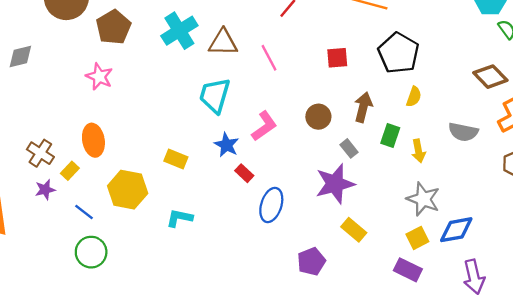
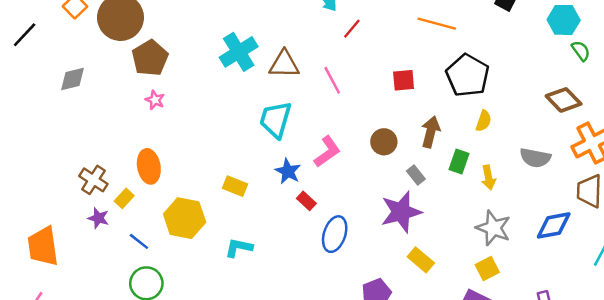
brown pentagon: (113, 27) -> (150, 58), moved
pink star: (99, 77) -> (155, 100), size x0.7
purple star: (45, 190) -> (98, 218), turned 30
blue diamond: (456, 230) -> (554, 225), moved

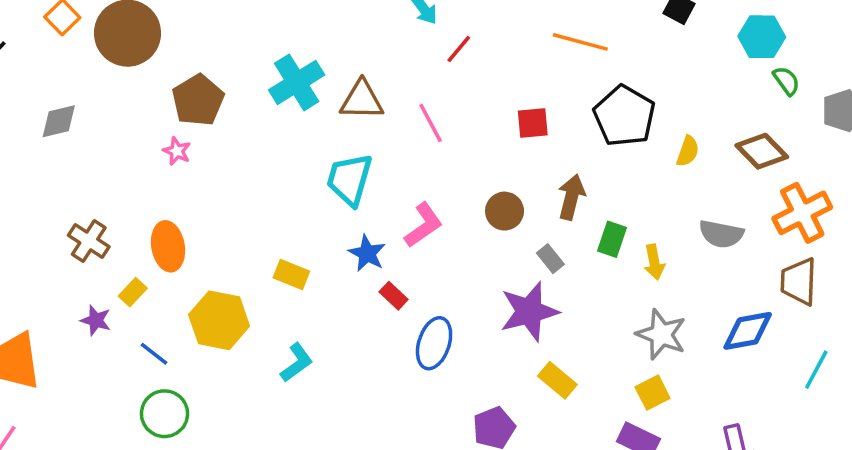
brown pentagon: (150, 58) -> (198, 100), moved
yellow semicircle: (484, 121) -> (688, 151), moved
brown cross: (93, 180) -> (89, 241), moved
cyan L-shape: (239, 248) -> (297, 363), turned 132

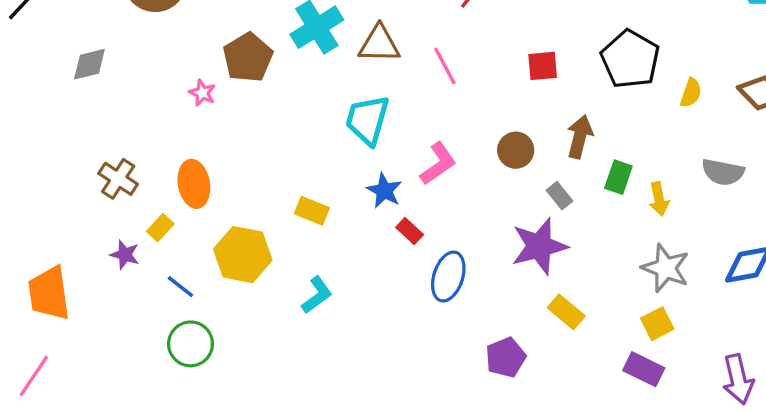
brown pentagon: (198, 100) -> (248, 57), moved

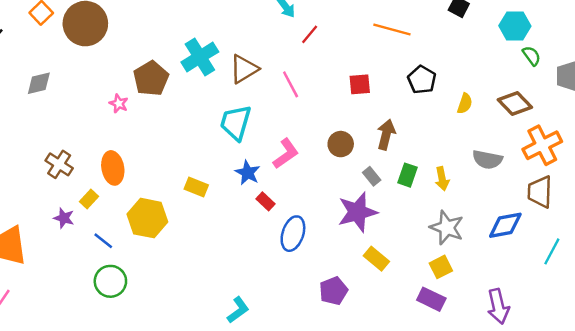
brown triangle: (379, 44) -> (244, 69), turned -32
black pentagon: (630, 59) -> (422, 80), size x0.7
green rectangle: (618, 177) -> (407, 175), moved
cyan L-shape: (317, 295) -> (238, 310), moved

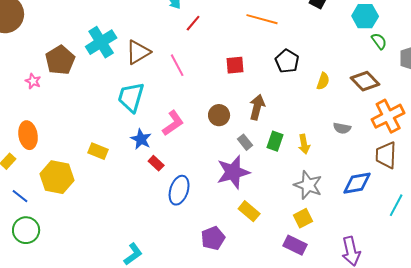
gray semicircle: (487, 160) -> (342, 128), size x0.7

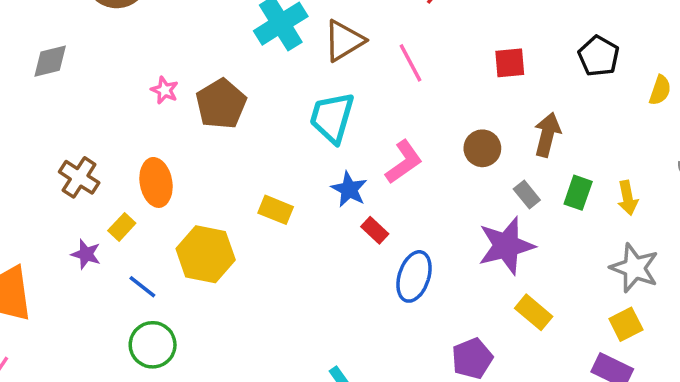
brown pentagon: (60, 60) -> (221, 104), moved

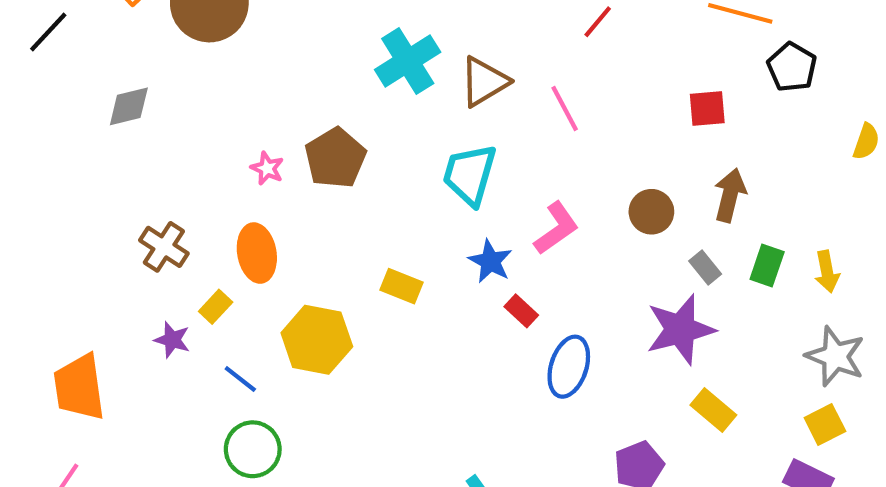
black pentagon: (599, 56) -> (792, 67), moved
red square: (510, 63) -> (707, 108), moved
pink star: (165, 90) -> (267, 168), moved

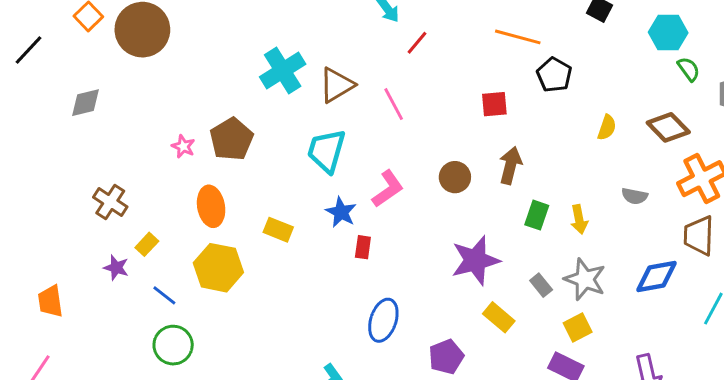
orange ellipse: (257, 253) -> (211, 206), moved
gray rectangle: (705, 268) -> (541, 285), moved
red rectangle: (521, 311) -> (363, 247), turned 55
blue ellipse: (569, 367) -> (383, 320), moved
orange trapezoid: (79, 387) -> (50, 301), size x0.7

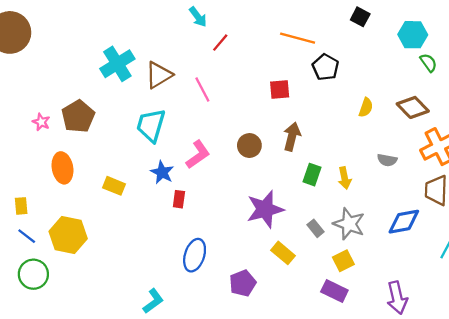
yellow rectangle: (147, 244) -> (21, 206), moved, turned -48
yellow hexagon: (218, 268) -> (68, 235), moved

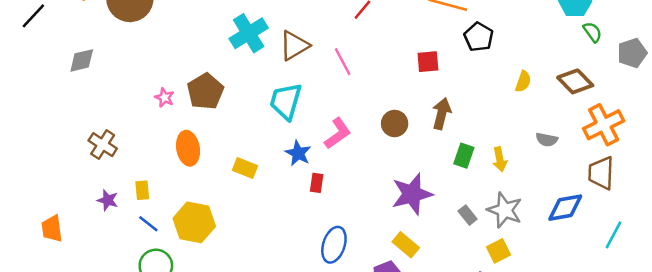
yellow rectangle: (283, 253) -> (406, 245), moved

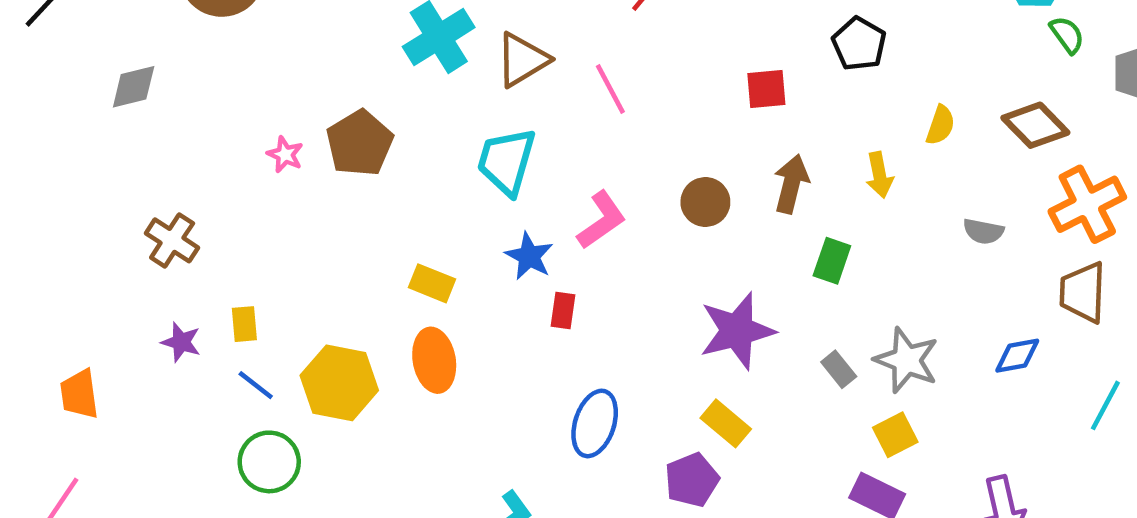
orange ellipse: (188, 148) -> (434, 360), moved
yellow arrow: (500, 159) -> (879, 175), moved
blue diamond: (565, 208) -> (1017, 356), size x0.7

